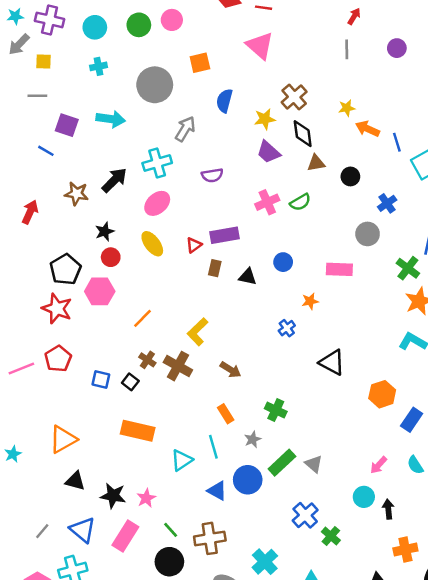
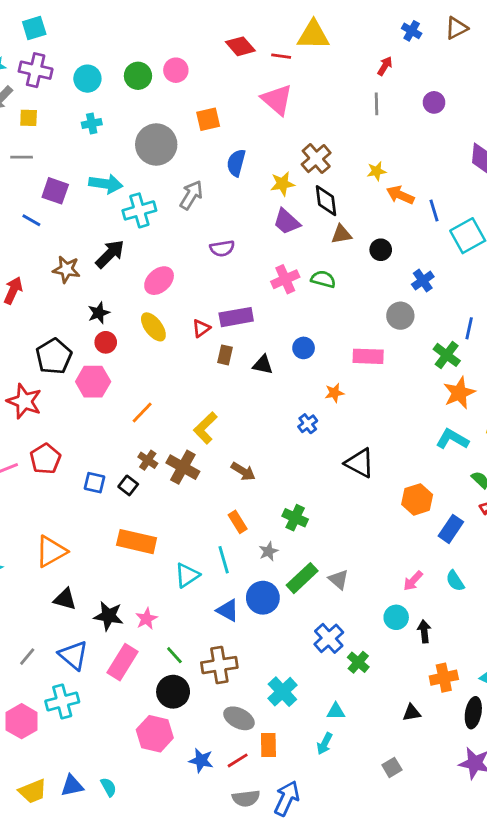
cyan cross: (157, 163) -> (139, 210), moved
green semicircle: (300, 202) -> (323, 279), turned -135
red star: (57, 309) -> (24, 401), moved

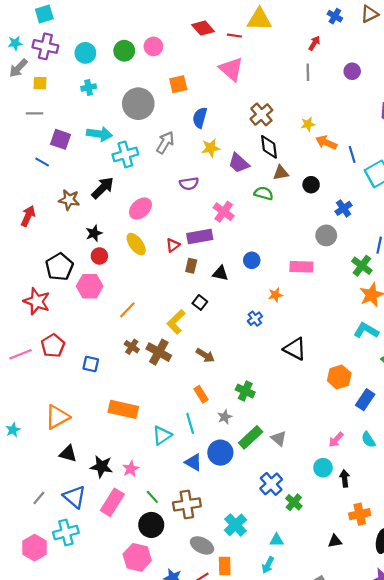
yellow star: (282, 184) -> (211, 148), moved
pink cross: (285, 279) -> (224, 212), moved, turned -30
green semicircle: (323, 279) -> (264, 193), moved
black square: (128, 485) -> (200, 302), moved

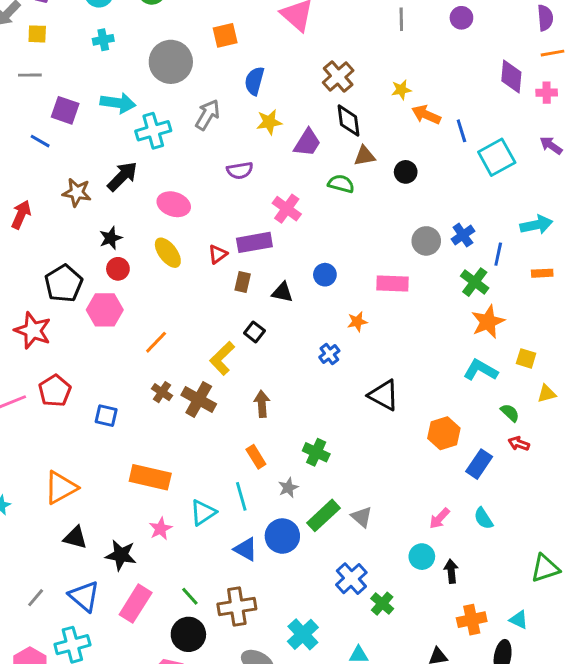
purple trapezoid: (239, 163) -> (307, 143), turned -100
pink ellipse: (140, 208) -> (174, 204), turned 60
blue cross: (344, 208) -> (463, 235), moved
brown arrow: (205, 355) -> (262, 404), turned -126
pink star: (131, 469) -> (161, 529), moved

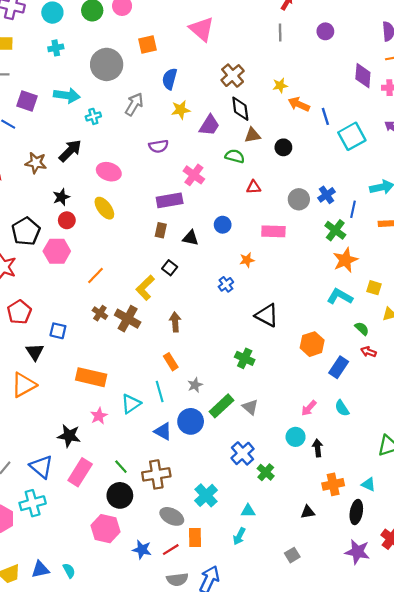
cyan cross: (153, 131) -> (93, 116), size x0.6
red triangle: (218, 254) -> (254, 187), moved, turned 32
green cross: (316, 452) -> (245, 358), moved
black triangle: (75, 537) -> (35, 352), moved, turned 42

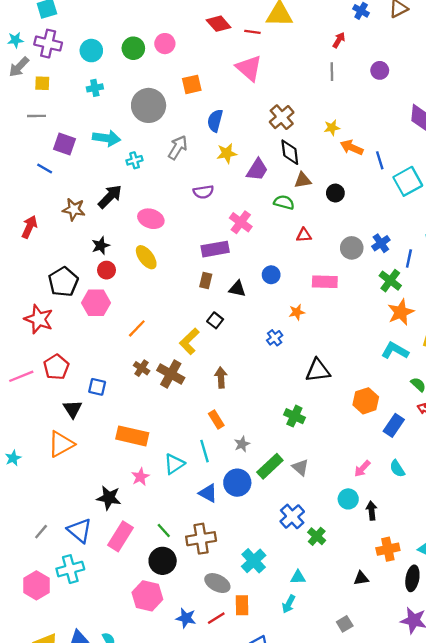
black triangle: (267, 315) -> (318, 371), turned -35

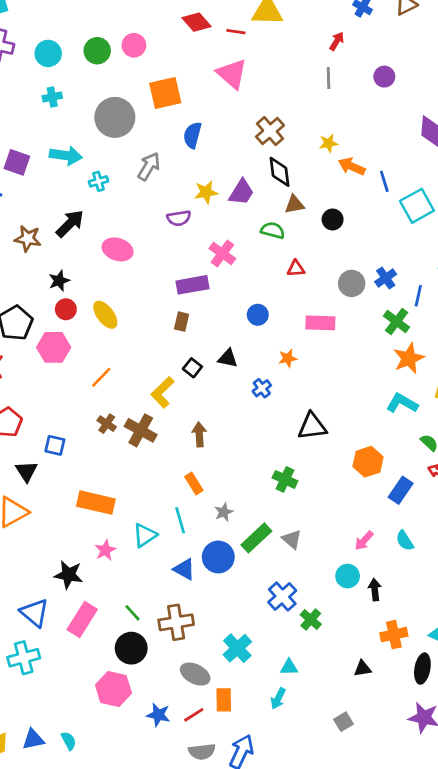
orange square: (192, 84) -> (165, 93), size x1.4
yellow star: (227, 153) -> (206, 192), moved
yellow ellipse: (146, 257) -> (105, 315), moved
black triangle: (237, 289) -> (228, 358), moved

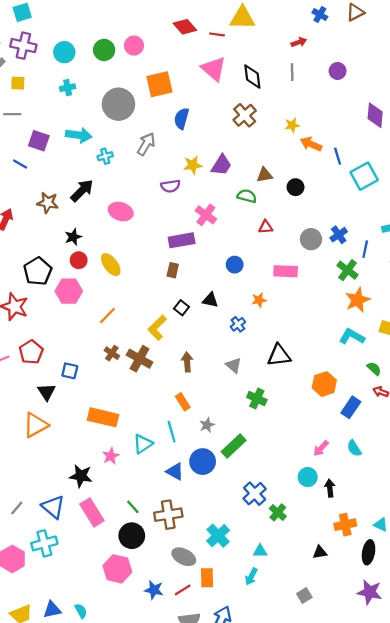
red arrow: (337, 41) -> (299, 42), turned 40
black diamond: (280, 172) -> (252, 77), moved
gray triangle: (292, 539) -> (234, 365), moved
pink rectangle: (82, 620) -> (92, 512), turned -64

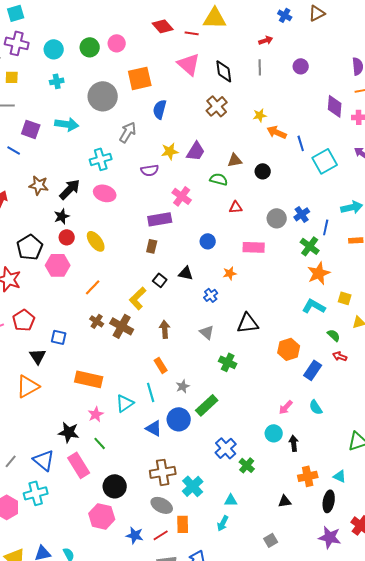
cyan cross: (105, 156) -> (101, 159), moved, size x1.5
black arrow: (82, 190) -> (70, 189), moved
green line: (133, 507) -> (100, 443), moved
brown cross: (168, 515) -> (163, 472), moved

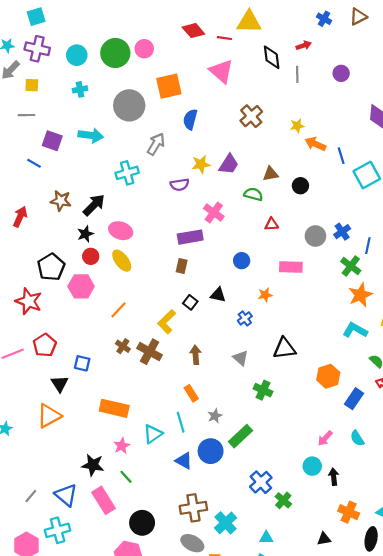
green circle: (90, 47) -> (115, 53), size x1.4
black diamond: (224, 71) -> (272, 57), moved
pink ellipse: (105, 193) -> (121, 231), moved
orange cross: (308, 476) -> (349, 512), turned 36

